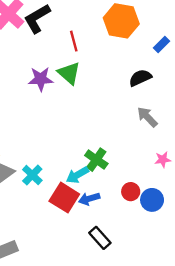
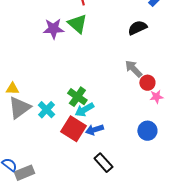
gray arrow: (147, 117) -> (133, 69), moved
green cross: (96, 160) -> (77, 97), moved
red circle: (131, 192) -> (147, 83), moved

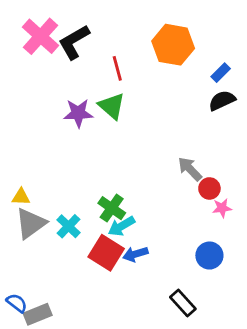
black semicircle: (137, 28) -> (222, 101), moved
black rectangle: (103, 163) -> (183, 303), moved

